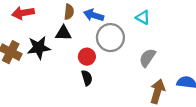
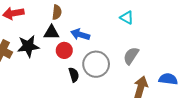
blue arrow: (94, 15) -> (80, 34), moved
gray circle: (110, 38) -> (96, 64), moved
red circle: (87, 57) -> (64, 50), moved

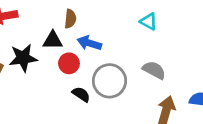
brown semicircle: (57, 12) -> (70, 19), moved
gray semicircle: (131, 56) -> (154, 70), turned 84
black semicircle: (74, 75) -> (81, 94), turned -40

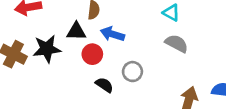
gray semicircle: (154, 70) -> (177, 43), moved
gray circle: (109, 81) -> (132, 72), size x0.6

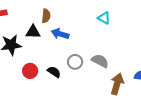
gray semicircle: (177, 43) -> (100, 61), moved
red circle: (92, 54) -> (30, 71), moved

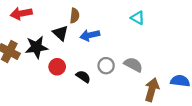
black triangle: (33, 32) -> (60, 33), turned 42
blue arrow: (60, 34) -> (90, 35), turned -30
red circle: (30, 71) -> (57, 67), moved

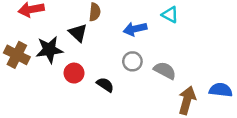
blue arrow: (90, 35) -> (135, 29), moved
gray circle: (106, 66) -> (132, 61), moved

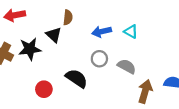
cyan triangle: (170, 15) -> (131, 32), moved
red circle: (74, 73) -> (44, 89), moved
black semicircle: (105, 85) -> (77, 78), size x1.5

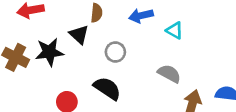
blue arrow: (102, 32) -> (141, 16), moved
gray circle: (99, 59) -> (115, 52), moved

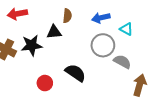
black triangle: (79, 34) -> (54, 32), turned -49
gray circle: (115, 52) -> (103, 45), moved, size x1.5

